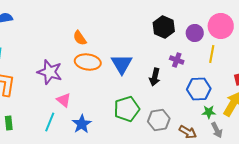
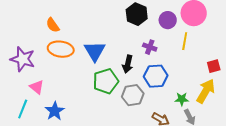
blue hexagon: (199, 89) -> (156, 76), moved
green pentagon: (127, 109) -> (106, 81), moved
gray hexagon: (159, 120) -> (133, 95), moved

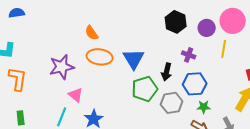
purple star: (23, 59) -> (62, 67), turned -30
green star: (182, 99) -> (204, 107), moved

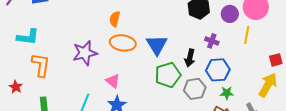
orange semicircle: (92, 33) -> (115, 19), turned 49
pink triangle: (76, 95) -> (113, 81), moved

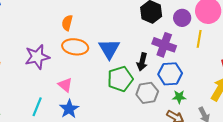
purple cross: (212, 41) -> (164, 45), size x1.6

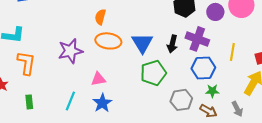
yellow line: (199, 39) -> (232, 52), moved
black arrow: (142, 62) -> (172, 44), moved
pink triangle: (65, 85) -> (98, 79), turned -49
gray hexagon: (147, 93) -> (181, 100), moved

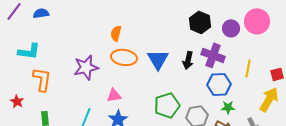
green pentagon: (153, 73) -> (167, 105), moved

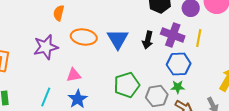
orange semicircle: (116, 33) -> (59, 13), moved
yellow line: (248, 68) -> (199, 38), moved
green star: (228, 107) -> (178, 87), moved

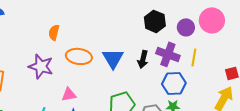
purple star: (46, 47) -> (41, 66), turned 30

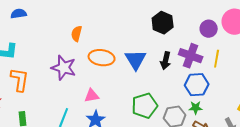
black hexagon: (155, 21) -> (163, 23), moved

